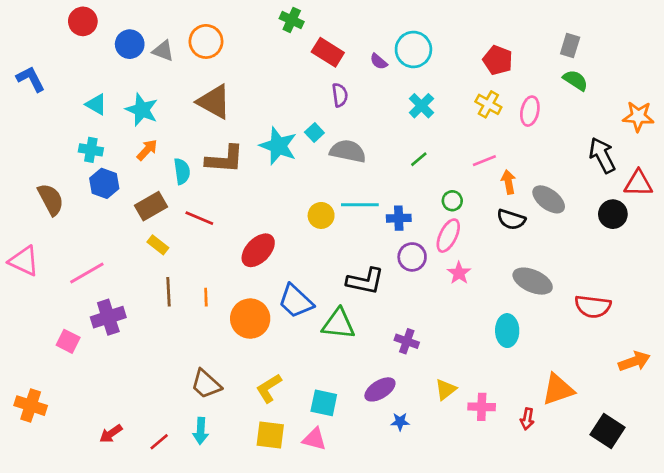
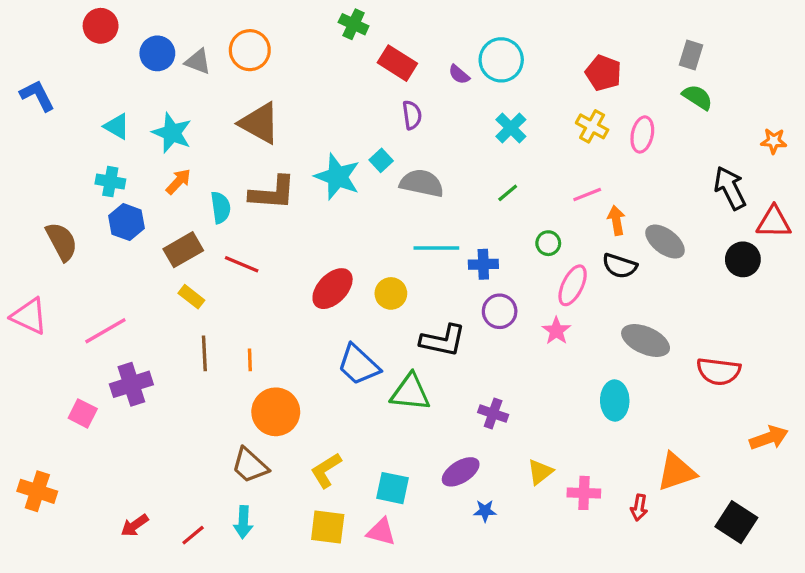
orange star: (638, 116) -> (774, 141), size x0.7
yellow circle: (321, 215) -> (391, 293), moved
pink ellipse: (448, 236) -> (573, 285), moved
red ellipse: (258, 250) -> (333, 289), moved
orange circle: (250, 319) -> (276, 412), moved

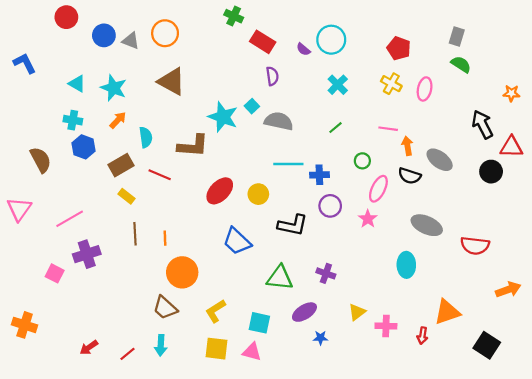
brown L-shape: (272, 193) -> (193, 146), moved
pink line: (587, 195) -> (388, 129), turned 30
pink triangle: (29, 316) -> (19, 209), turned 40
green triangle: (410, 392) -> (280, 278), moved

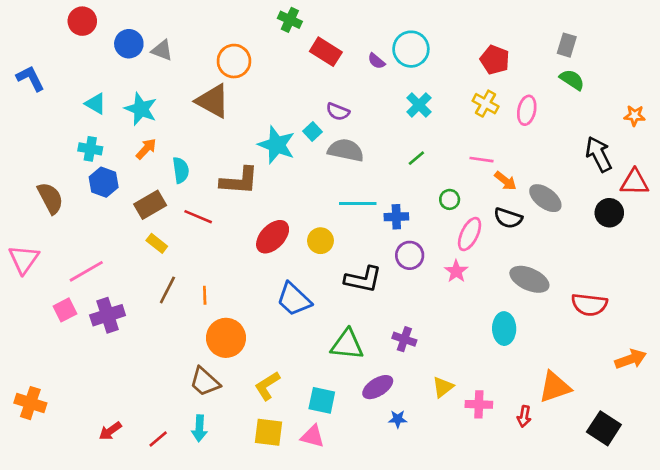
orange circle: (165, 33) -> (234, 61), moved
purple semicircle: (272, 76) -> (338, 112), moved, turned 120
orange arrow: (407, 146) -> (505, 181), turned 138
brown line: (135, 234) -> (167, 290), turned 30
pink square: (55, 273) -> (65, 310), moved, turned 36

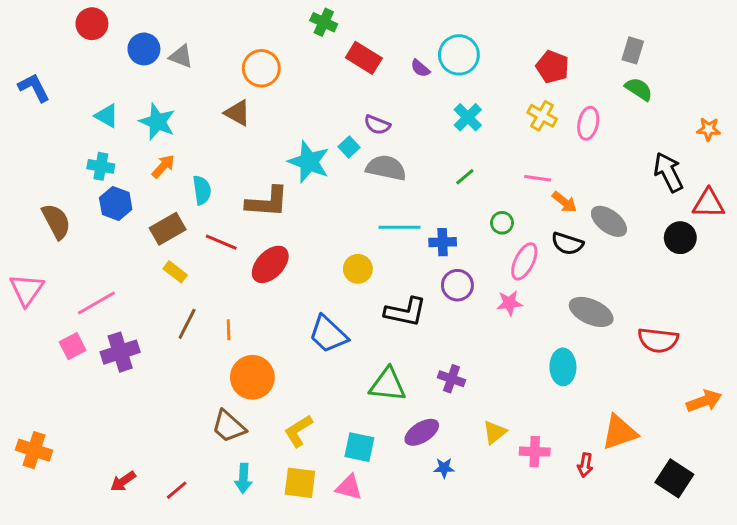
brown triangle: (213, 101) -> (238, 113), size x0.7
red ellipse: (273, 237) -> (270, 264), moved
pink star: (456, 271) -> (509, 303), turned 30
cyan arrow: (199, 428) -> (243, 478), moved

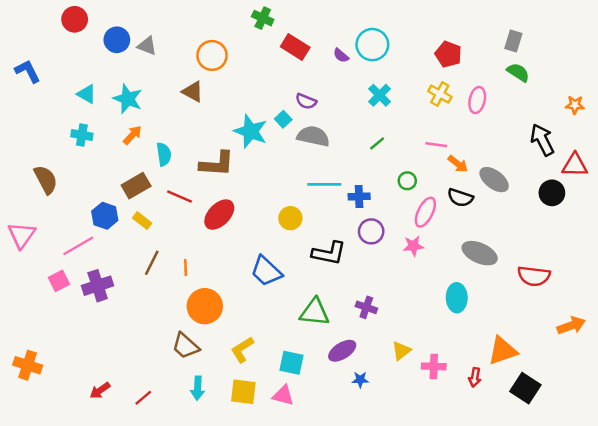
blue hexagon: (116, 203) -> (105, 216), moved
black square: (674, 478) -> (525, 388), moved

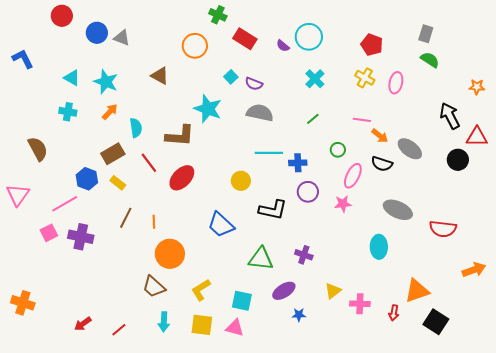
orange circle: (212, 55) -> (195, 46), moved
cyan square: (283, 119) -> (231, 77), moved
red line: (179, 196) -> (149, 163), turned 30
purple cross: (98, 286) -> (81, 237), turned 30

